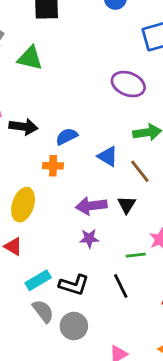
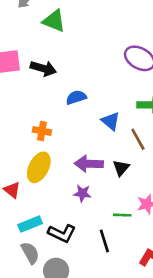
black arrow: (23, 127) -> (43, 68), moved
orange cross: (53, 166) -> (42, 131), moved
yellow ellipse: (23, 205) -> (39, 167), moved

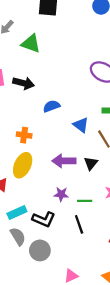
purple star: (82, 193) -> (61, 194), moved
green line: (122, 215) -> (85, 201), moved

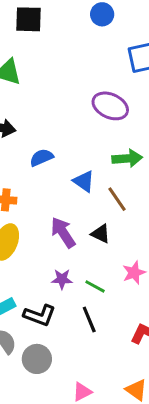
purple arrow: (64, 161) -> (63, 233), turned 60
black triangle: (91, 163) -> (101, 234), turned -40
green line: (85, 201) -> (95, 286), turned 32

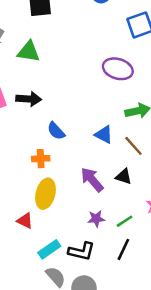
blue semicircle: (41, 158) -> (56, 131), moved, turned -102
green line: (95, 286) -> (125, 221), turned -54
black line: (89, 320) -> (123, 249), turned 55

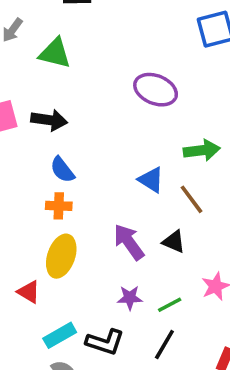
purple ellipse: (118, 69) -> (156, 90), moved
blue semicircle: (56, 131) -> (62, 170), moved

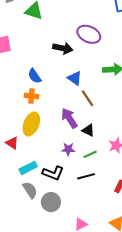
black arrow: (49, 120) -> (63, 48), moved
blue triangle: (151, 180) -> (75, 78), moved
brown line: (191, 199) -> (87, 98), moved
black triangle: (174, 242) -> (88, 130), moved
black line: (164, 345) -> (86, 176), turned 42

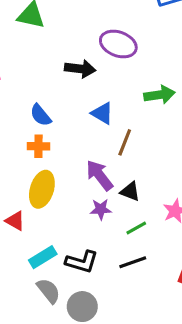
brown line: (87, 98) -> (125, 142), turned 60
purple star: (68, 149) -> (101, 209), moved

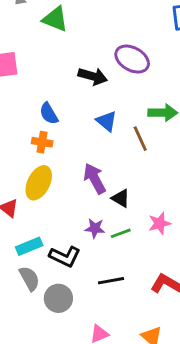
brown line: (125, 142) -> (140, 139), moved, turned -55
purple star: (101, 209) -> (95, 228), moved
black line: (133, 262) -> (111, 281), moved

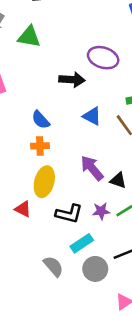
cyan rectangle: (29, 246) -> (82, 243), moved
black L-shape: (65, 256) -> (69, 214), moved
gray circle: (58, 298) -> (95, 269), moved

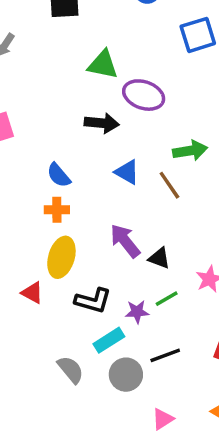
green triangle: (29, 37) -> (103, 65), moved
purple star: (101, 211) -> (137, 312), moved

